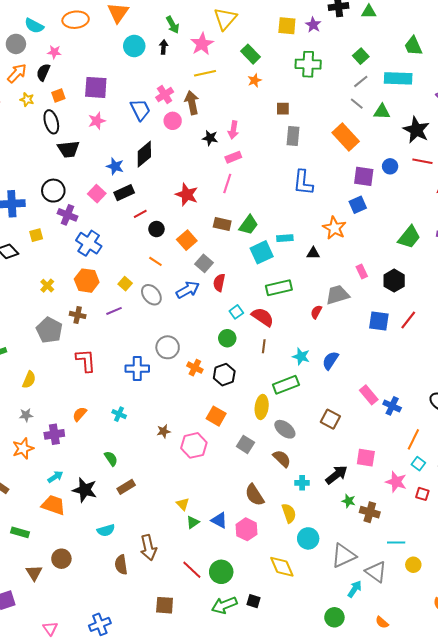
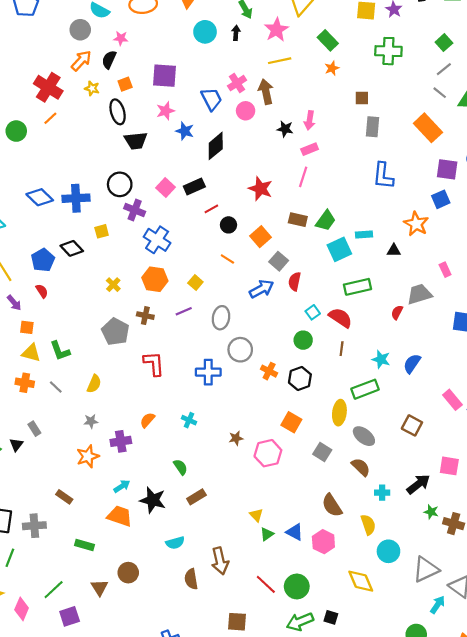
blue star: (115, 166) -> (185, 131), moved
gray ellipse: (151, 295) -> (221, 318), moved, turned 50

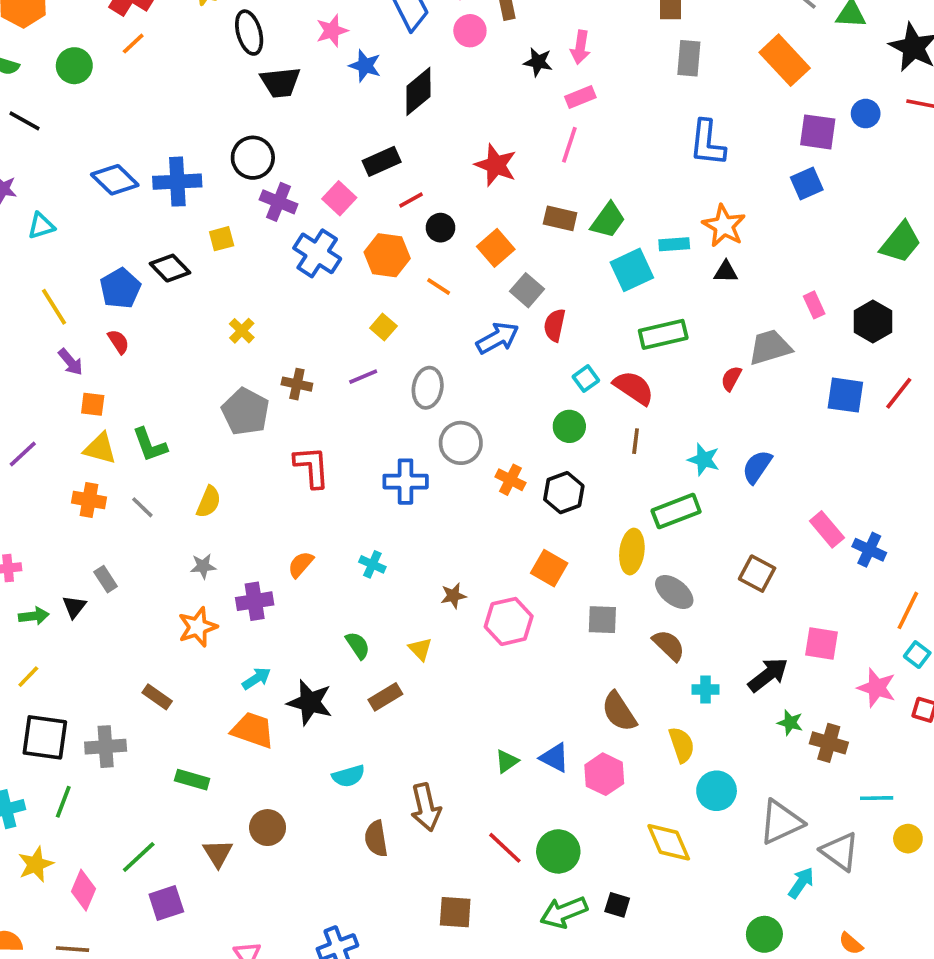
pink square: (166, 188) -> (339, 198), moved
orange star: (416, 224) -> (724, 226), moved
orange hexagon: (155, 279) -> (387, 255), moved
gray square: (322, 452) -> (602, 620), turned -30
yellow triangle: (256, 515) -> (420, 649), moved

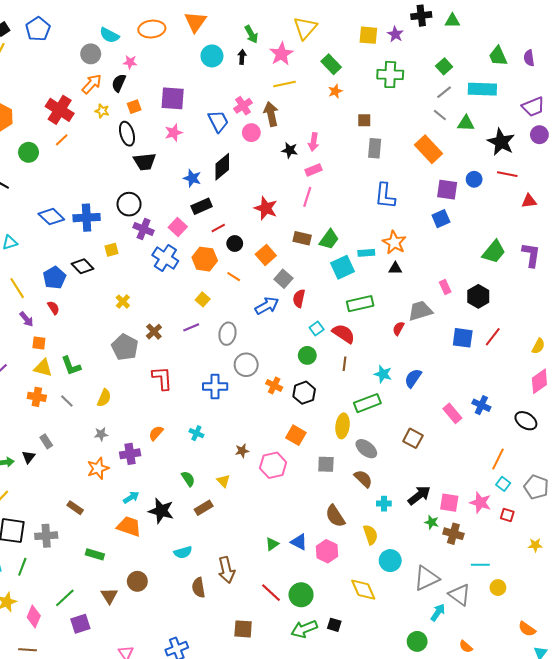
blue star: (365, 66) -> (192, 178), moved
brown cross: (297, 384) -> (154, 332), turned 35
blue cross: (869, 550) -> (481, 405), moved
pink square: (821, 644) -> (449, 503), moved

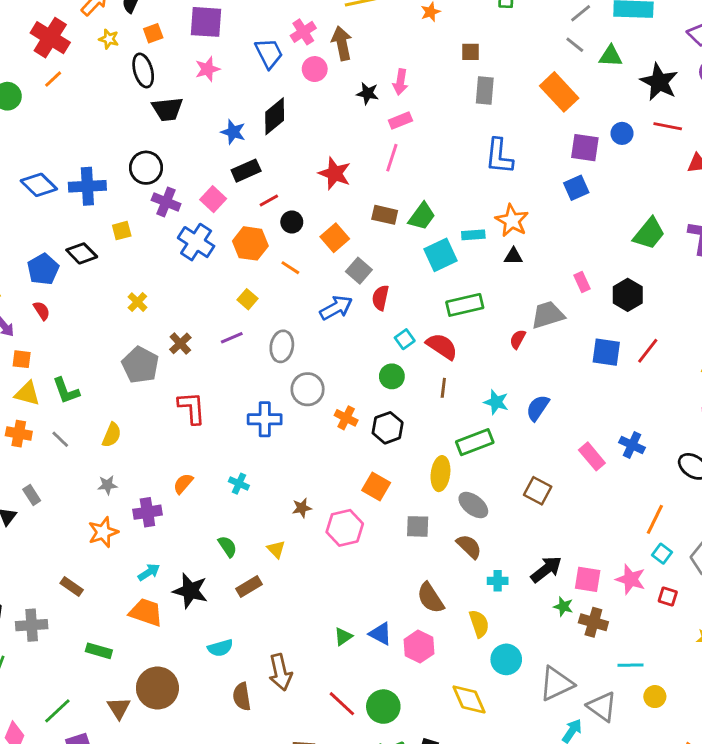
brown circle: (137, 581) -> (157, 688), size x1.5

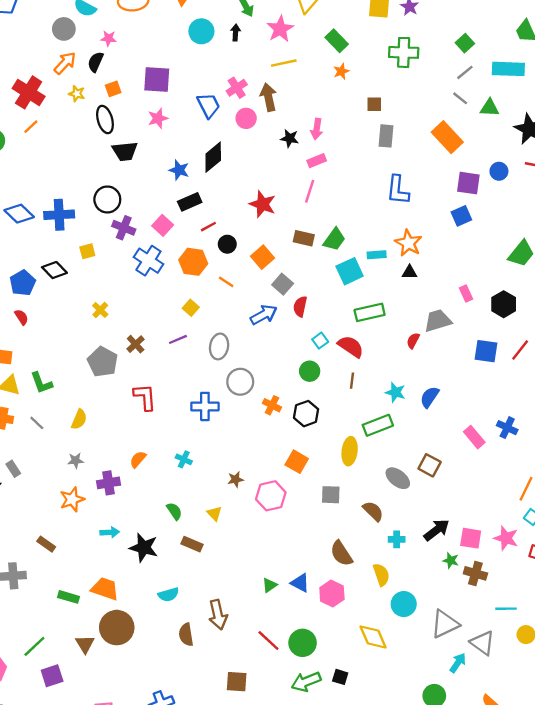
gray ellipse: (473, 505) -> (398, 478), moved
cyan arrow: (149, 572) -> (110, 532), turned 30
brown rectangle: (249, 586) -> (192, 544), turned 54
orange trapezoid: (146, 612) -> (105, 589), moved

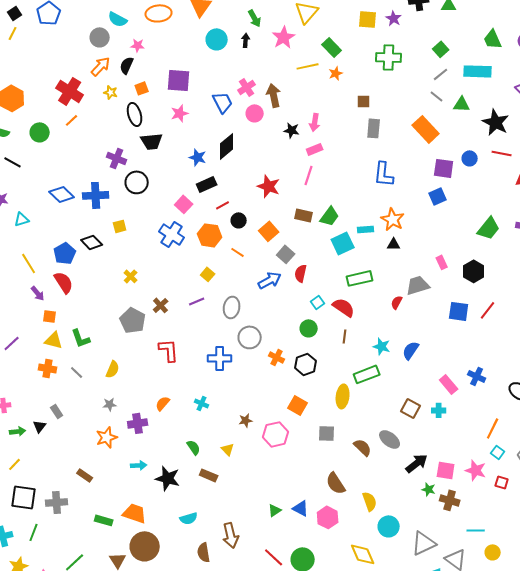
yellow line: (284, 63) -> (308, 66), moved
purple cross: (124, 228) -> (117, 158), moved
red semicircle: (21, 317) -> (64, 282), size x1.6
gray ellipse: (398, 478) -> (390, 439), moved
cyan cross: (397, 539) -> (439, 410), moved

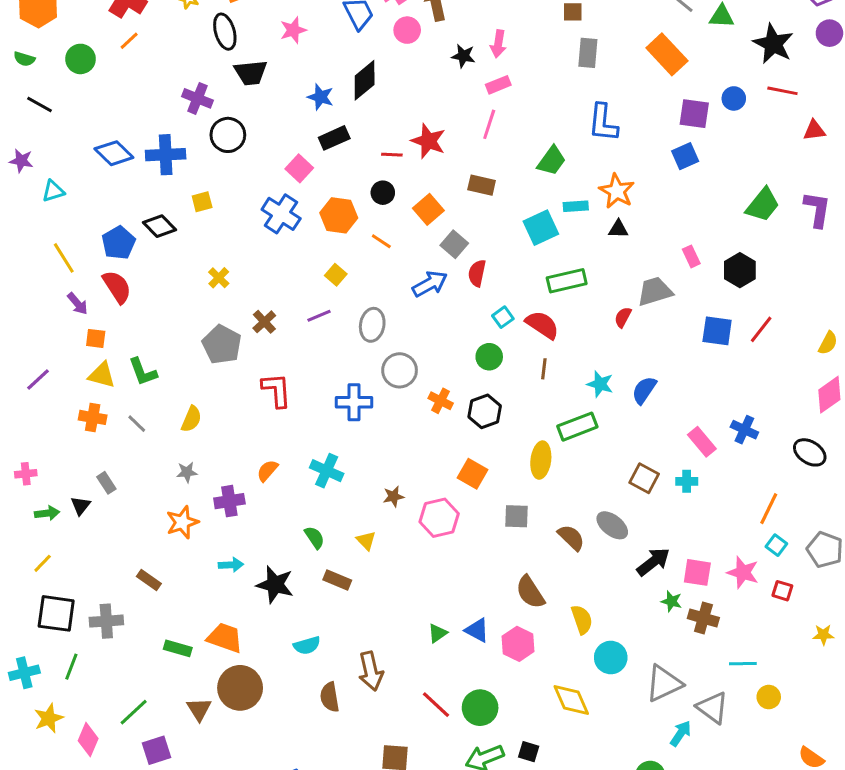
red line: (223, 205) -> (392, 155), moved, turned 32
green trapezoid: (330, 216) -> (551, 161), moved
cyan cross: (202, 403) -> (327, 471), size x1.5

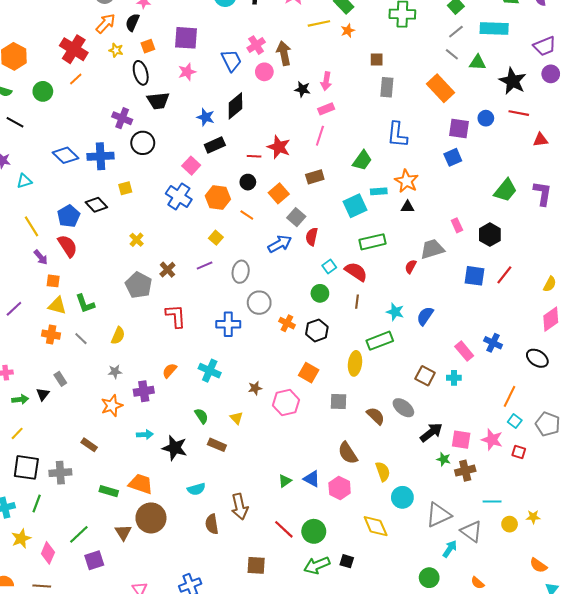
brown rectangle: (482, 185) -> (315, 177), turned -30
brown cross: (703, 618) -> (465, 471), turned -30
yellow star: (823, 635) -> (533, 517), moved

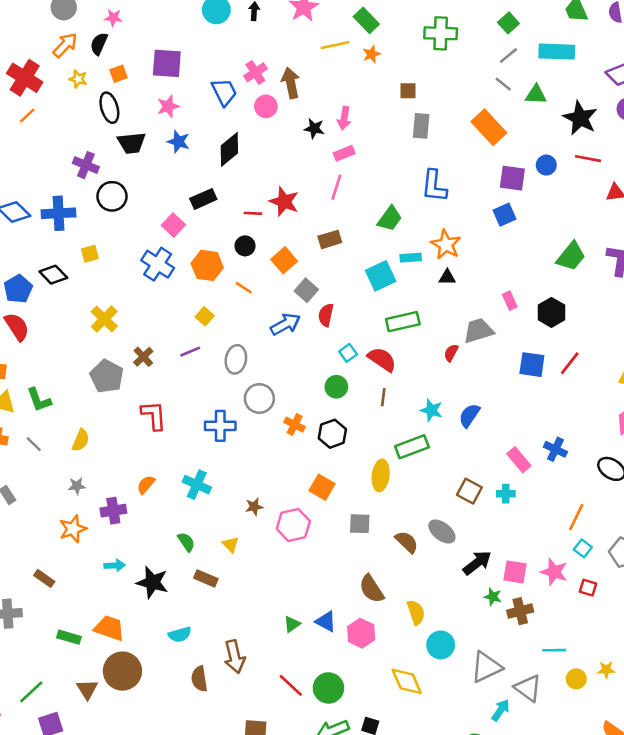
blue star: (206, 117) -> (179, 142), moved
yellow cross: (137, 240) -> (104, 319), size x1.5

